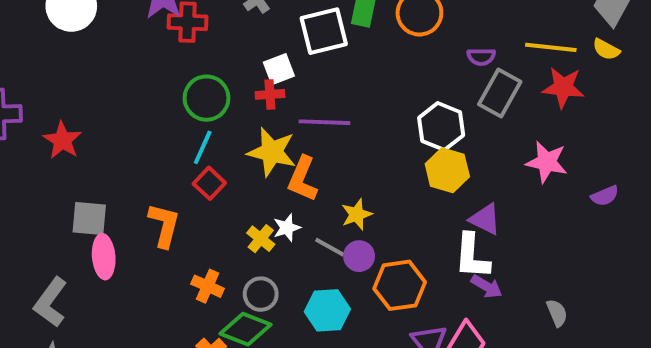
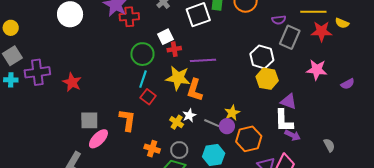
yellow semicircle: (606, 49) -> (342, 23), moved
white square: (279, 69) -> (166, 37), moved
yellow star: (357, 214) -> (232, 113), moved
pink ellipse: (104, 257) -> (98, 139), turned 55

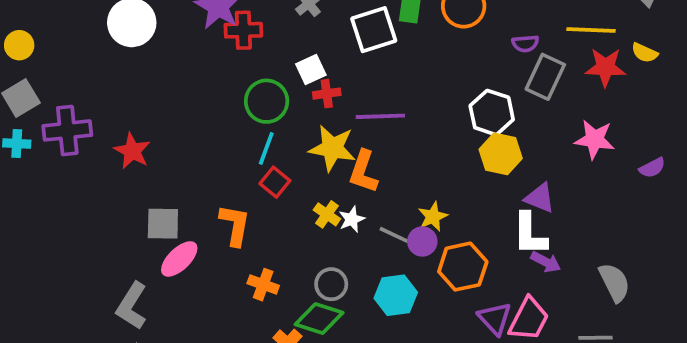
yellow cross: (177, 122) -> (327, 214), moved
gray semicircle: (329, 145) -> (614, 282), size x1.5
orange cross: (152, 149) -> (263, 285), moved

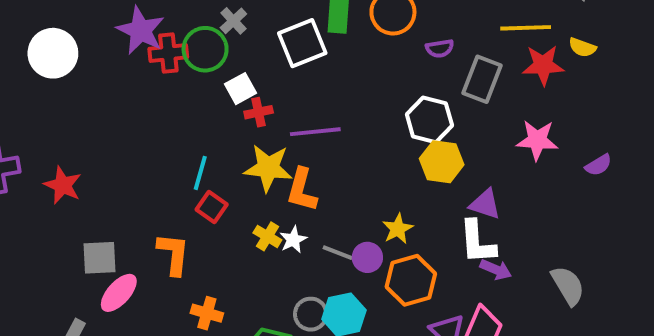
purple semicircle: (525, 44) -> (440, 48), moved
green circle: (267, 101) -> (205, 49), moved
yellow star: (433, 217) -> (398, 229), moved
gray circle: (331, 284) -> (311, 314), moved

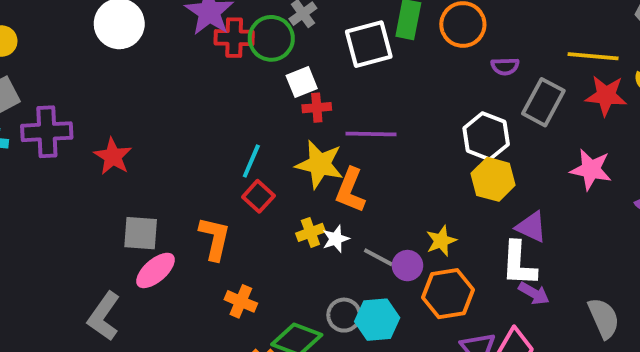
yellow cross: (267, 236) -> (310, 232), turned 32

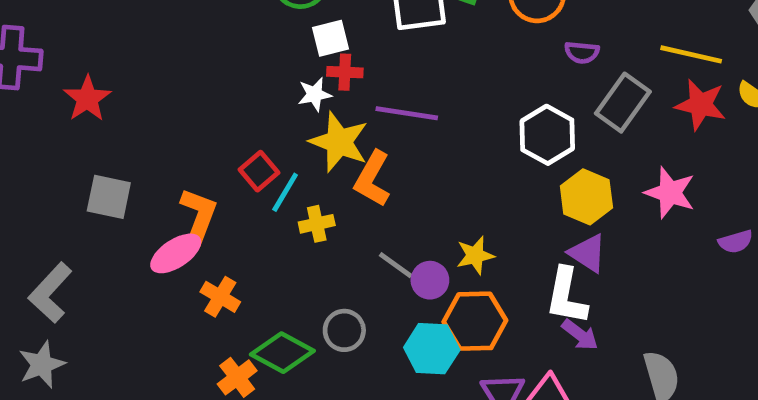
cyan line: (251, 161) -> (285, 192), moved
yellow hexagon: (493, 179) -> (586, 197), moved
white star: (336, 239) -> (315, 94), moved
pink ellipse: (155, 270) -> (176, 253), moved
cyan hexagon: (377, 320) -> (432, 349), moved

